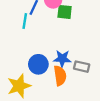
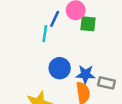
blue circle: (38, 64) -> (60, 68), moved

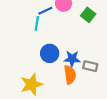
blue line: (55, 19) -> (45, 11), turned 40
green square: (88, 24) -> (88, 15), moved, turned 32

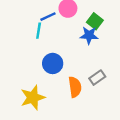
blue star: (72, 59) -> (89, 35), moved
gray rectangle: (90, 66) -> (97, 78), turned -48

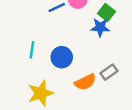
cyan line: (39, 31) -> (32, 50), moved
orange semicircle: (75, 87) -> (85, 82), turned 72

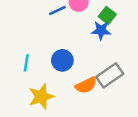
cyan line: (32, 50) -> (26, 63), moved
gray rectangle: (109, 72) -> (110, 75), size x1.5

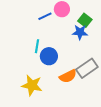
cyan line: (26, 63) -> (37, 46), moved
yellow star: (41, 97) -> (32, 85), turned 30

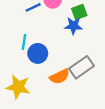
green square: (85, 20) -> (79, 12), turned 32

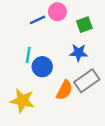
blue star: (73, 26) -> (79, 53), moved
orange semicircle: (60, 76) -> (64, 90), turned -36

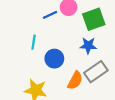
green square: (84, 25) -> (94, 19), size x1.5
cyan line: (28, 55) -> (34, 42), moved

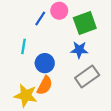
blue line: (50, 15) -> (40, 19), turned -32
orange semicircle: (75, 80) -> (45, 85), moved

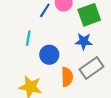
orange semicircle: (45, 85) -> (67, 77), moved, turned -30

